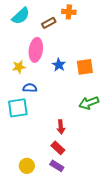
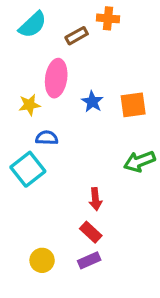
cyan square: (18, 108) -> (28, 169), turned -30
purple rectangle: (57, 166) -> (89, 260), turned -56

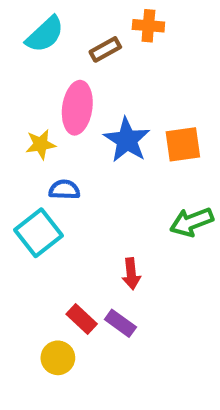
blue star: (92, 102) -> (127, 140), size x1.5
red rectangle: (91, 232) -> (82, 319), moved
purple rectangle: (89, 260) -> (120, 323), moved, turned 60

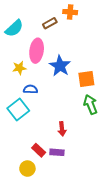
cyan semicircle: (45, 34) -> (14, 28), moved
orange square: (183, 144) -> (86, 79), moved
green arrow: (192, 222) -> (90, 104), turned 90
purple rectangle: (120, 323) -> (57, 152), turned -32

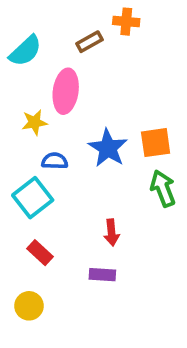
blue star: (60, 66) -> (108, 148), moved
red rectangle: (39, 150) -> (40, 253), moved
yellow circle: (27, 169) -> (29, 306), moved

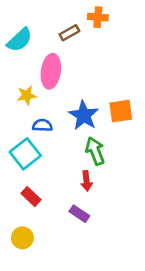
green arrow: (163, 188) -> (95, 151), moved
purple rectangle: (102, 275) -> (79, 214), turned 30

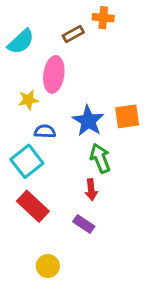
red rectangle: (31, 197) -> (33, 206), size x1.5
yellow circle: (22, 238) -> (48, 266), moved

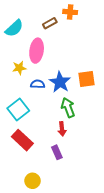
blue semicircle: (45, 131) -> (38, 84), moved
purple rectangle: (84, 224) -> (57, 152), turned 32

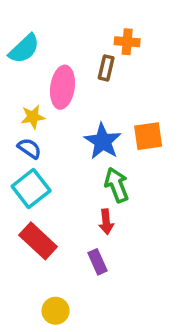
orange cross: (70, 12) -> (127, 42), moved
brown rectangle: (50, 23) -> (106, 68), moved, turned -48
blue semicircle: (38, 84) -> (29, 148), moved, turned 32

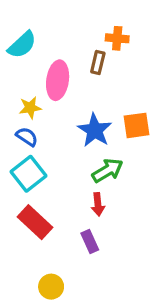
green arrow: (117, 185) -> (108, 171), turned 80

